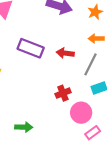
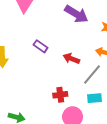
purple rectangle: (31, 48) -> (41, 46), size x0.6

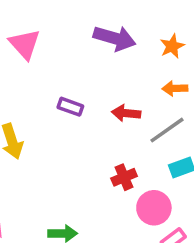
gray line: (92, 75) -> (167, 130), turned 30

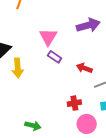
purple arrow: (114, 38) -> (88, 25), turned -45
pink triangle: (25, 44) -> (48, 37), moved

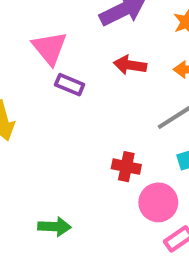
red arrow: (84, 68) -> (130, 65), moved
red cross: (74, 103) -> (126, 167), turned 32

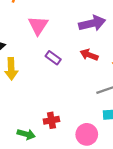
pink triangle: (49, 48) -> (38, 25), moved
red cross: (126, 167) -> (51, 120), moved, turned -35

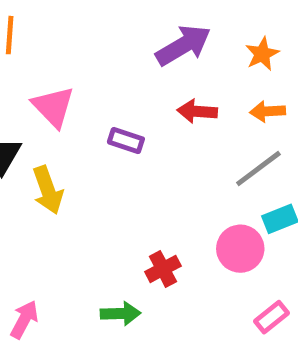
pink triangle: (38, 25) -> (53, 107), moved
pink circle: (87, 134) -> (240, 249), moved

